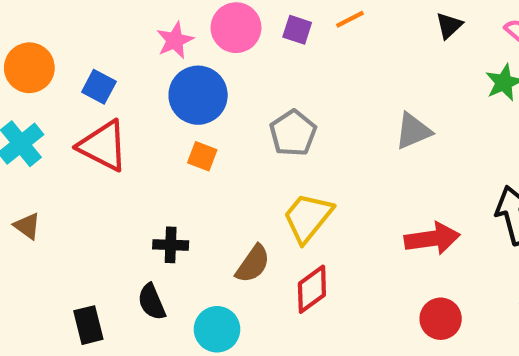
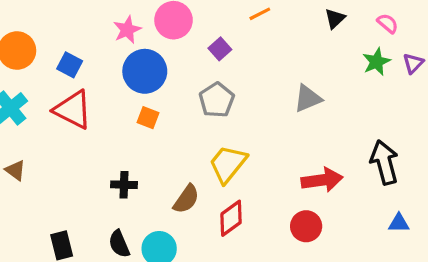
purple square: (297, 30) -> (220, 49), moved, turned 30
black semicircle: (152, 302) -> (119, 244), moved
red circle: (441, 319) -> (306, 226), moved

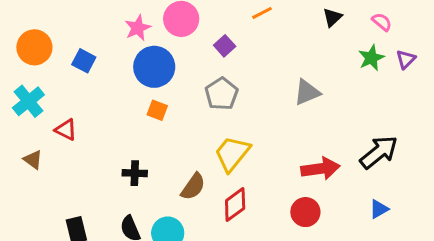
red triangle: (73, 110) -> (66, 130), moved, size x0.6
black arrow: (384, 162) -> (379, 152), turned 66
blue triangle: (399, 223) -> (379, 209), moved, turned -30

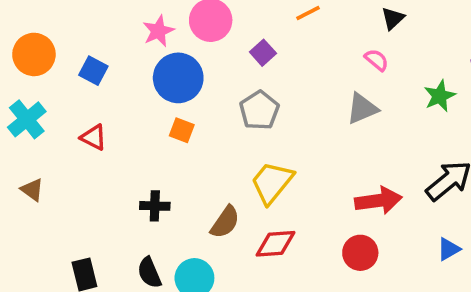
pink semicircle: (382, 22) -> (377, 60), moved
green star: (371, 58) -> (440, 96), moved
red triangle: (66, 130) -> (93, 137), moved
red diamond: (235, 205) -> (276, 244), turned 32

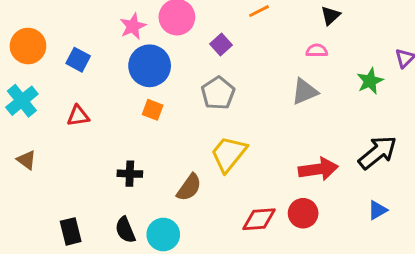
pink semicircle: (377, 60) -> (317, 51), turned -40
red triangle: (93, 137) -> (78, 116), turned -35
red diamond: (276, 244) -> (259, 219), moved

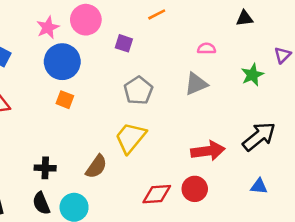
black triangle: (330, 16) -> (245, 18), moved, turned 36
purple square: (221, 44) -> (124, 43), turned -30
gray pentagon: (218, 93) -> (138, 91), moved
black cross: (130, 174) -> (45, 168), moved
blue triangle: (378, 210) -> (259, 186), turned 36

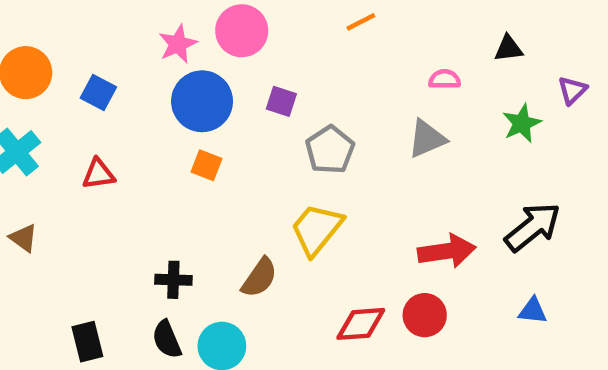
black triangle: (245, 18) -> (508, 48), moved
purple square: (124, 43) -> (281, 101), moved

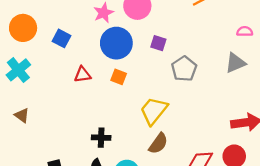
red triangle: (98, 174) -> (83, 75), moved
yellow trapezoid: (317, 229) -> (154, 111), moved
brown semicircle: (259, 278) -> (158, 143), moved

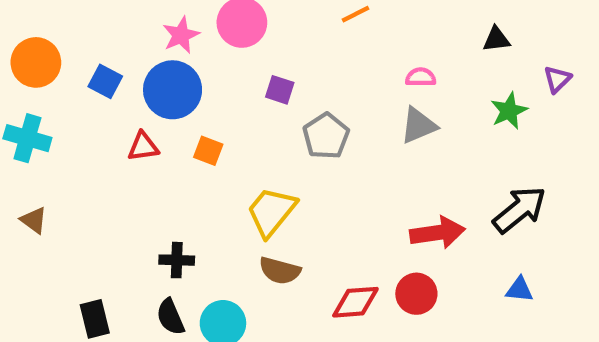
pink semicircle: (245, 31) -> (421, 77), moved
blue circle: (116, 43) -> (173, 90), moved
cyan cross: (18, 70) -> (27, 138), turned -35
brown semicircle: (158, 143) -> (280, 271), turned 70

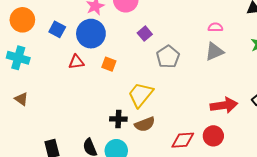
purple square: (280, 90) -> (145, 34), turned 32
black cross: (177, 260) -> (118, 119), moved
brown semicircle: (280, 271) -> (145, 124), turned -36

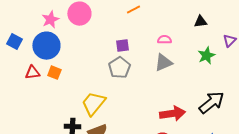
purple square: (145, 34) -> (122, 46), moved, turned 32
orange square: (109, 64) -> (54, 73), moved

